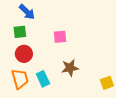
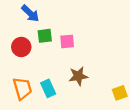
green square: (20, 32) -> (45, 36), moved
red circle: (24, 54) -> (21, 47), moved

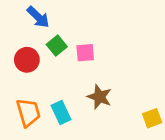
green square: (45, 36) -> (57, 46), turned -32
brown star: (78, 76) -> (99, 97), turned 30

